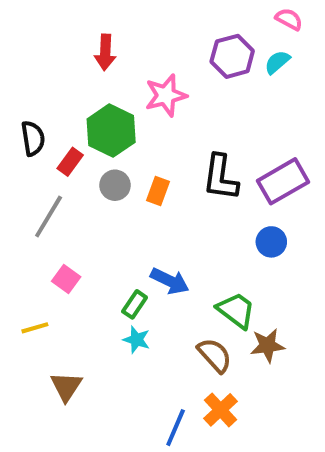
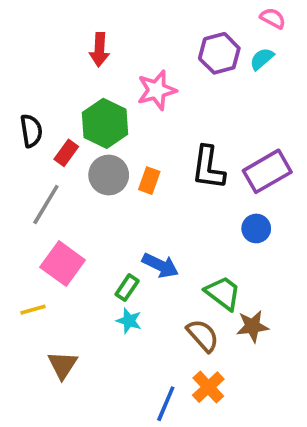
gray circle: (115, 185) -> (109, 175), size x1.4
pink square: (66, 279) -> (63, 264), size x1.6

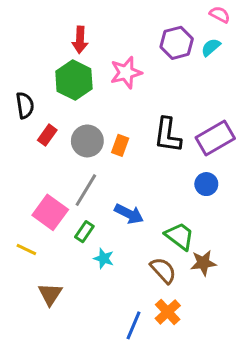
green hexagon: (105, 123) -> (74, 80), moved
red rectangle: (66, 153) -> (47, 135), moved
gray line: (46, 205) -> (86, 190), moved
green rectangle: (127, 288) -> (84, 232), moved
yellow line: (33, 310) -> (26, 250), turned 42

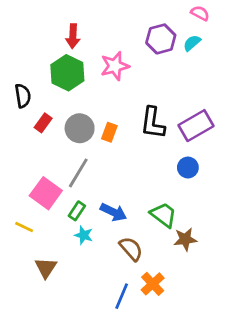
blue arrow: (129, 214) -> (113, 212), moved
cyan star: (104, 258) -> (84, 235), moved
brown semicircle: (163, 270) -> (131, 249), moved

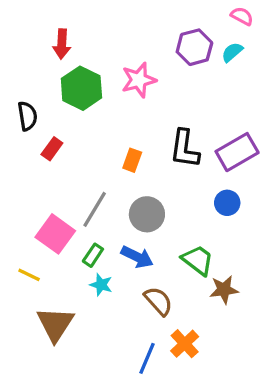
red arrow: (73, 36) -> (62, 44), moved
gray circle: (80, 128) -> (147, 214), moved
brown triangle: (46, 268) -> (55, 324), size x1.4

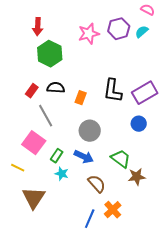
pink star: (139, 80) -> (89, 34), moved
black semicircle: (27, 116) -> (56, 88), moved, turned -78
gray line: (95, 209) -> (46, 116), moved, turned -60

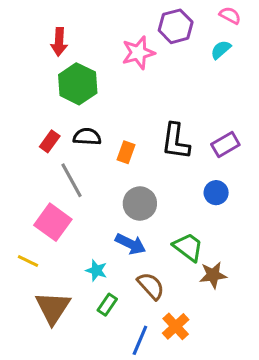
purple hexagon: (119, 29) -> (176, 26), moved
purple rectangle: (145, 93) -> (225, 144), size x0.7
green rectangle: (57, 156) -> (107, 305), moved

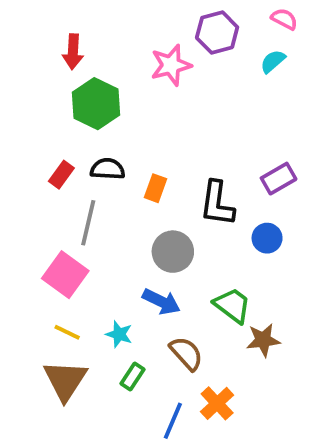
black L-shape: (176, 141) -> (217, 204), moved
gray line: (71, 180) -> (88, 223), turned 42
yellow line: (28, 261) -> (67, 332), moved

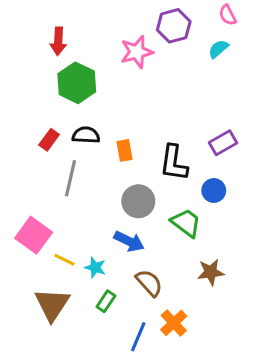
pink semicircle: (284, 19) -> (228, 15), turned -145
orange rectangle: (156, 188) -> (124, 150), turned -30
pink square: (65, 275) -> (34, 235), moved
green trapezoid: (232, 305) -> (186, 223), moved
yellow line: (67, 332) -> (64, 260), moved

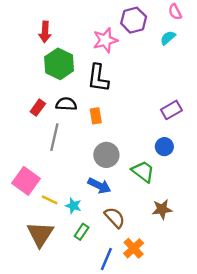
black L-shape: (174, 163) -> (98, 78), moved

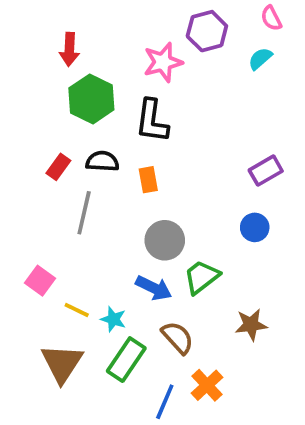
green trapezoid: (143, 171) -> (201, 277), moved, turned -75
pink square: (26, 181) -> (40, 281), size x0.7
green rectangle: (82, 232) -> (126, 360), size x1.6

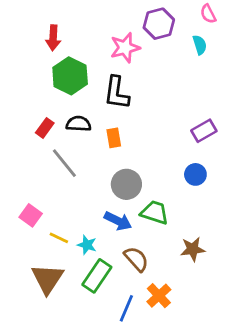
cyan semicircle: (260, 59) -> (200, 45), turned 114
gray line: (84, 213) -> (64, 163), turned -52
green trapezoid: (201, 277) -> (155, 212), turned 56

